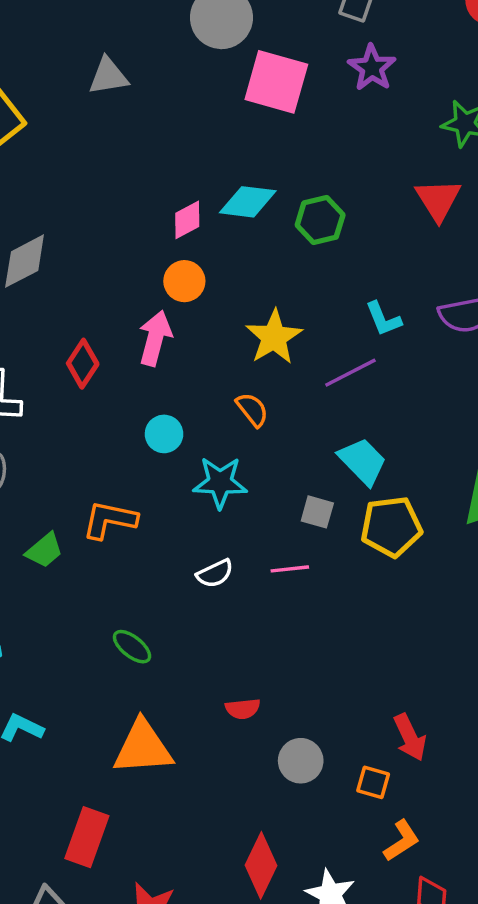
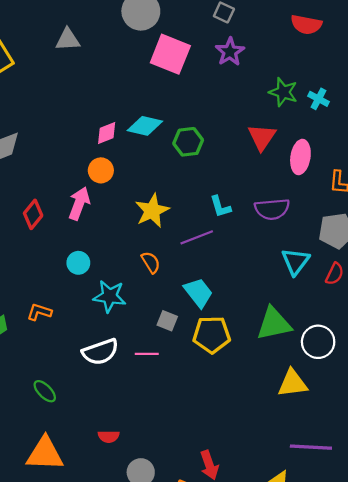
orange semicircle: (252, 410) -> (151, 262), moved
orange L-shape: (110, 520) -> (39, 312), size x0.7
white semicircle: (215, 574) -> (100, 352), size x1.6

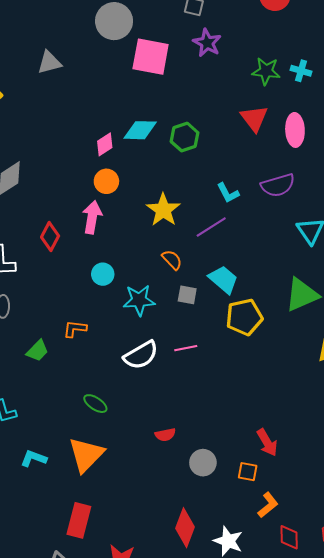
gray square: (167, 321) -> (187, 295), moved
orange triangle: (45, 454) -> (86, 455), moved, turned -36

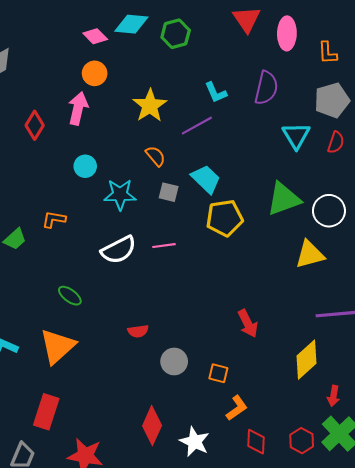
pink diamond: (105, 144) -> (95, 36), turned 75
purple semicircle: (278, 185) -> (266, 88), turned -64
red arrow: (267, 442) -> (248, 323), moved

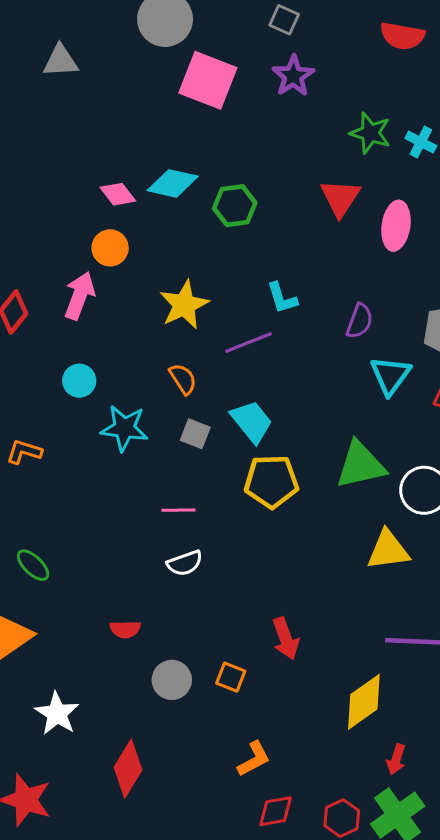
purple semicircle: (266, 88) -> (360, 321), moved, size x0.7
white semicircle: (119, 250) -> (185, 563), moved, size x0.7
orange square: (218, 373) -> (231, 677), moved
white star: (195, 442) -> (57, 714), moved
red diamond: (256, 442) -> (276, 811), turned 70

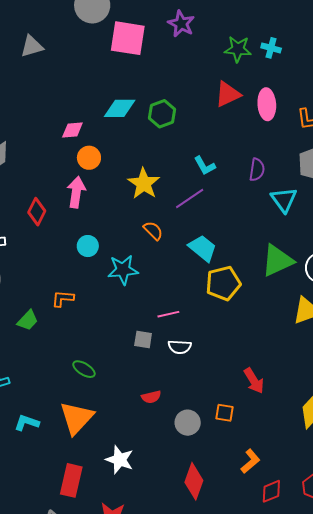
pink diamond: (118, 194) -> (72, 130), moved, turned -45
red triangle: (340, 198) -> (228, 94), turned 44
gray square: (195, 434) -> (143, 340), moved
white semicircle: (185, 563) -> (180, 347), turned 35
red diamond: (128, 769) -> (194, 481), moved

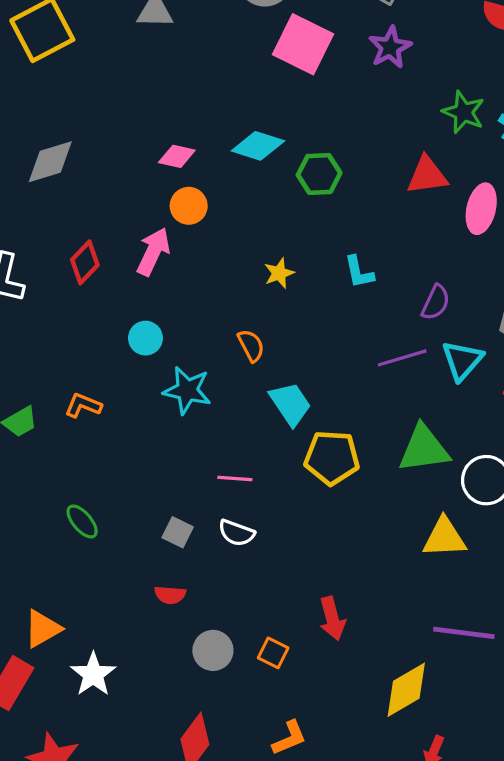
yellow star: (144, 183) -> (279, 273), moved, size x0.6
purple line: (190, 198) -> (402, 358), moved
cyan trapezoid: (203, 248) -> (290, 404), moved
gray square: (143, 340) -> (178, 532), moved
orange triangle: (77, 418) -> (43, 629), moved, size x0.7

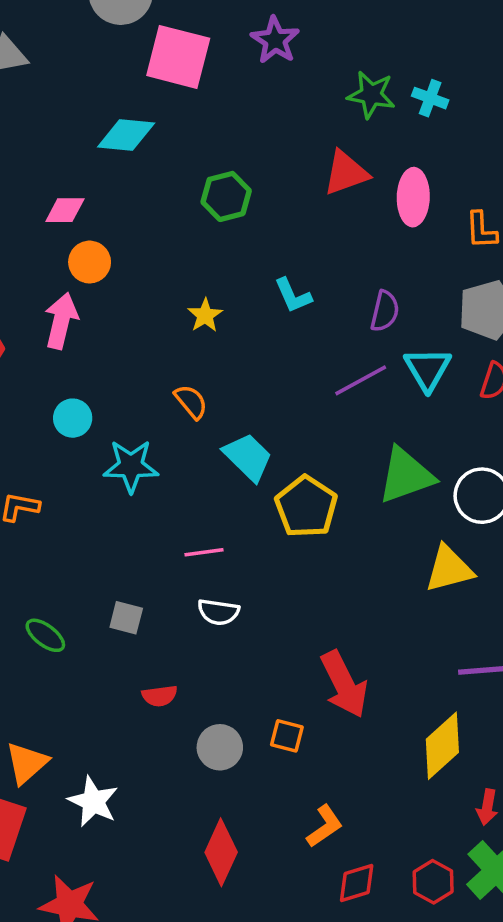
cyan diamond: (258, 146) -> (126, 135), moved
yellow pentagon: (332, 458) -> (306, 507), turned -30
gray square: (178, 532) -> (126, 618), moved
red arrow: (332, 618) -> (344, 684), size x1.4

